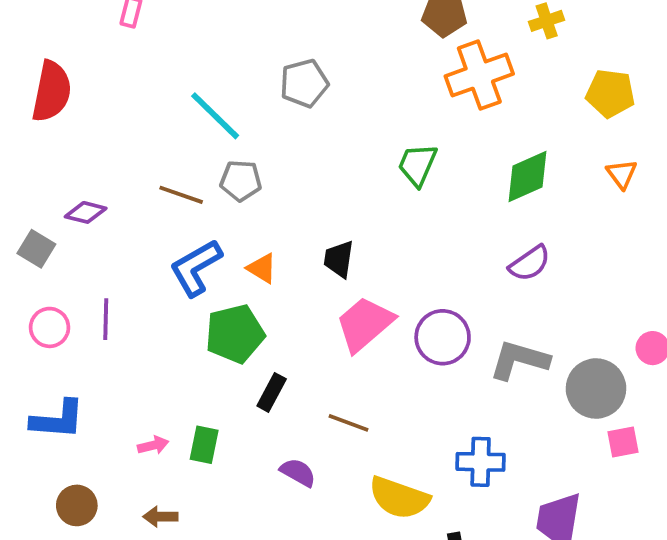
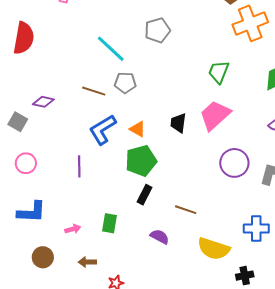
purple line: (106, 319) -> (79, 166), moved
pink trapezoid: (365, 324) -> (215, 115), moved
green pentagon: (235, 334) -> (141, 161), moved
pink arrow: (153, 445) -> (73, 229), moved

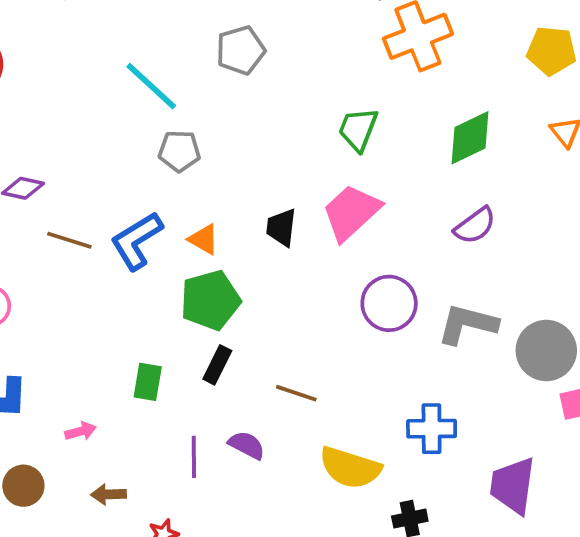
brown line: (94, 91) -> (69, 240), moved
purple line: (79, 166) -> (194, 457), moved
green rectangle: (109, 223) -> (148, 382), moved

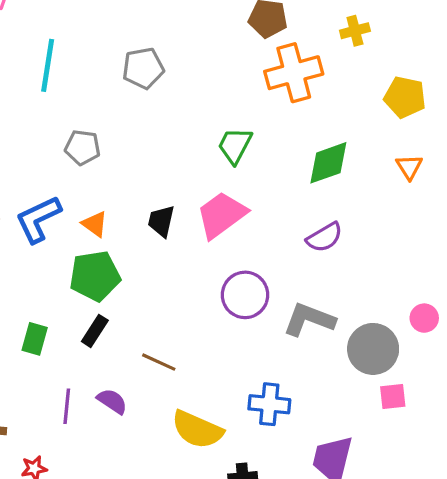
cyan line: (151, 86) -> (48, 65), moved, turned 50

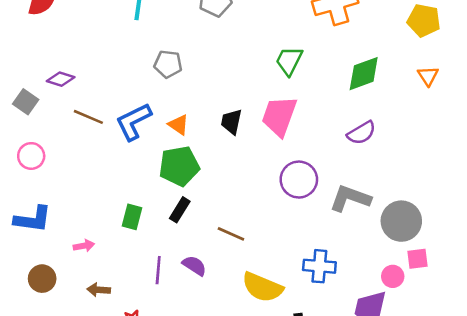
pink trapezoid: (221, 215) -> (279, 116), turned -33
pink circle: (424, 318) -> (393, 276), moved

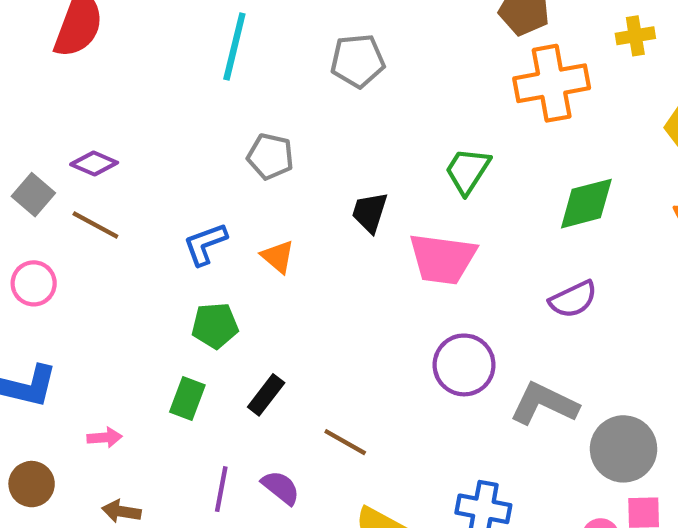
pink trapezoid: (279, 116) -> (442, 259), turned -108
brown line: (88, 117) -> (95, 225), moved
blue L-shape: (134, 122) -> (205, 244), size x0.7
black trapezoid: (231, 122) -> (370, 212), moved
green pentagon: (179, 166) -> (215, 326), moved, size x0.7

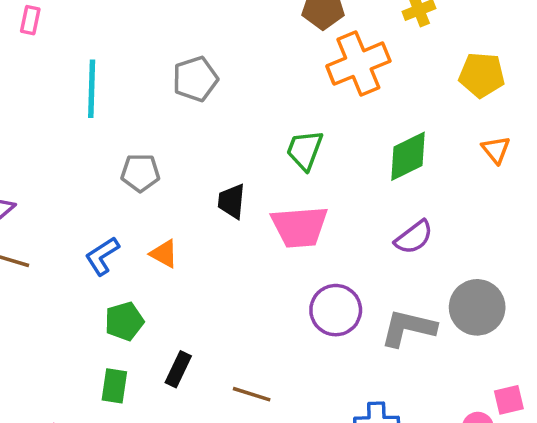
gray circle: (624, 449) -> (477, 307), moved

